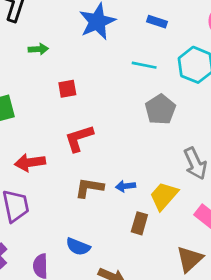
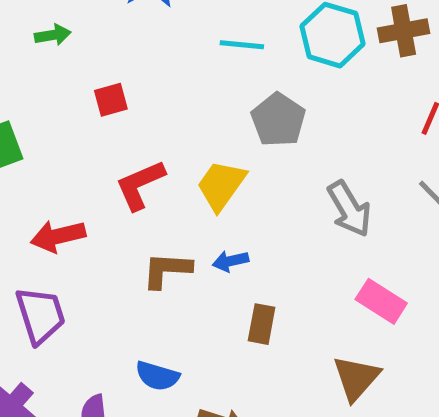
yellow trapezoid: (164, 196) -> (221, 185), moved

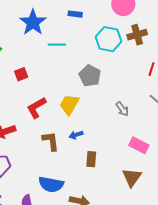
cyan line: (242, 45) -> (57, 45), moved
gray arrow: (349, 209) -> (122, 109), size x0.7
brown L-shape: (167, 270) -> (51, 141), turned 85
blue semicircle: (157, 376) -> (51, 184), size x1.4

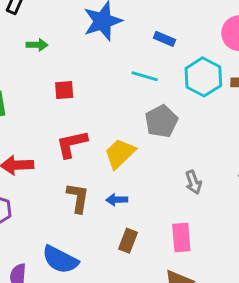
blue rectangle: (75, 14) -> (164, 39), moved
cyan line: (57, 45) -> (145, 76), moved
pink rectangle: (139, 145) -> (181, 237), moved, turned 42

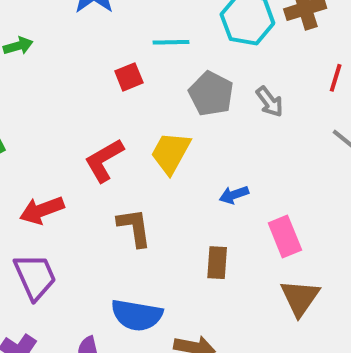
red square: (64, 90) -> (129, 77), moved
gray arrow: (193, 182) -> (270, 102), moved
blue arrow: (117, 200) -> (234, 195), moved

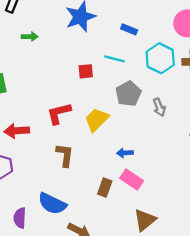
pink rectangle: (285, 236) -> (132, 180), moved, turned -50

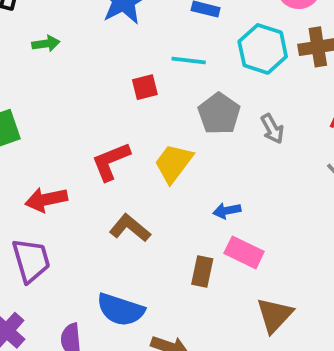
brown L-shape: (65, 155) -> (130, 228), turned -50

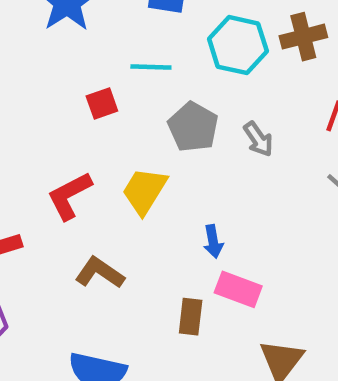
blue arrow: (227, 211) -> (213, 241), turned -84

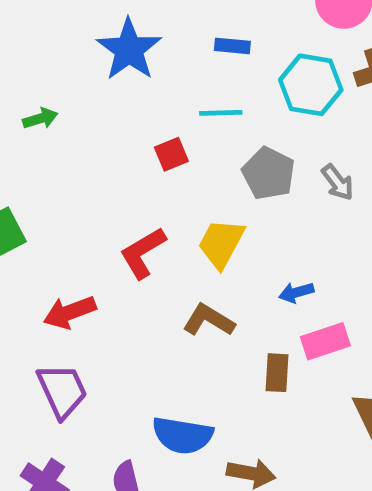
blue arrow: (213, 241) -> (296, 292), turned 88
brown L-shape: (100, 273) -> (209, 320), moved
pink rectangle: (238, 289) -> (325, 341), turned -36

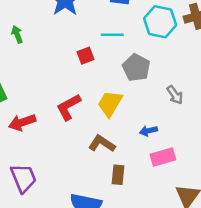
green arrow: (40, 118) -> (17, 34), turned -96
gray arrow: (338, 182) -> (175, 95), moved
red arrow: (70, 312) -> (22, 122), moved
brown rectangle: (277, 373) -> (118, 175), moved

